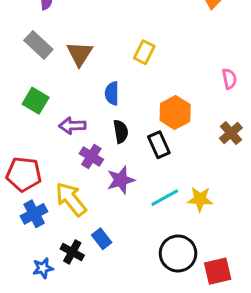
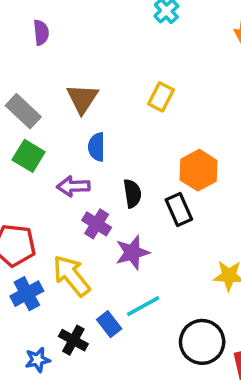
gray rectangle: (38, 45) -> (23, 111), moved
blue semicircle: (112, 93) -> (97, 147), moved
cyan line: (165, 198) -> (143, 306), moved

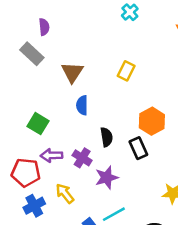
gray rectangle: (23, 111) -> (32, 54), moved
green square: (29, 156) -> (38, 124), moved
purple arrow: (73, 186) -> (51, 155), moved
yellow arrow: (72, 276) -> (65, 193), size x0.7

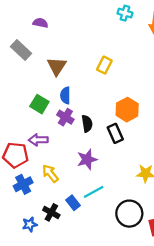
cyan cross: (130, 12) -> (125, 13), moved, turned -32
purple semicircle: (44, 27) -> (40, 23), moved, turned -72
green square: (38, 124) -> (39, 104), moved
purple cross: (82, 158) -> (65, 117), moved

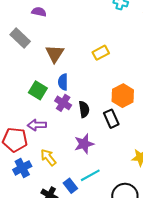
yellow rectangle: (104, 65) -> (101, 53), turned 35

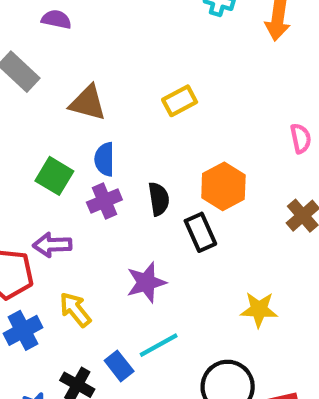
brown triangle: (55, 54) -> (88, 103), turned -48
purple cross: (63, 103) -> (104, 201), turned 35
black semicircle: (84, 109) -> (159, 199), moved

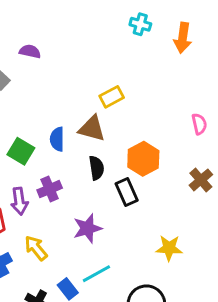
purple semicircle: (56, 19) -> (30, 51), moved
brown triangle: (88, 103) -> (92, 129), moved
purple cross: (104, 201) -> (50, 189), moved
purple arrow: (52, 245) -> (19, 201), turned -96

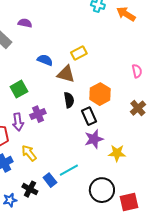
orange arrow: (183, 38) -> (126, 14), turned 114
blue semicircle: (57, 139) -> (45, 60), moved, turned 112
green square: (21, 151) -> (19, 89), turned 30
purple star: (87, 228) -> (94, 139), moved

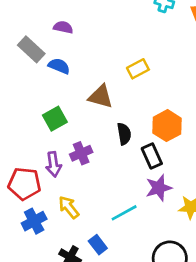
blue semicircle: (45, 60) -> (59, 66), moved
brown triangle: (66, 74) -> (101, 96), moved
cyan line: (69, 170) -> (124, 213), moved

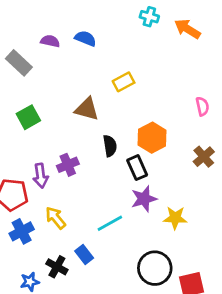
blue semicircle: (59, 66) -> (85, 38), moved
green square: (55, 119) -> (28, 117), moved

